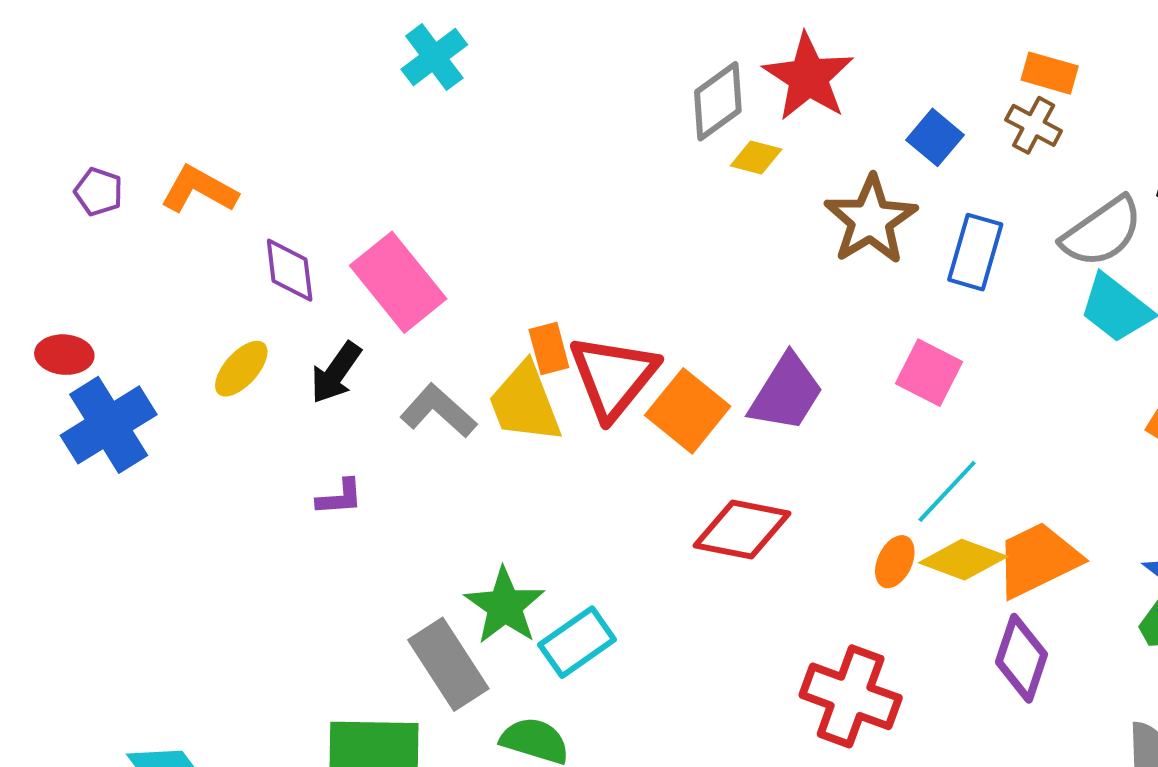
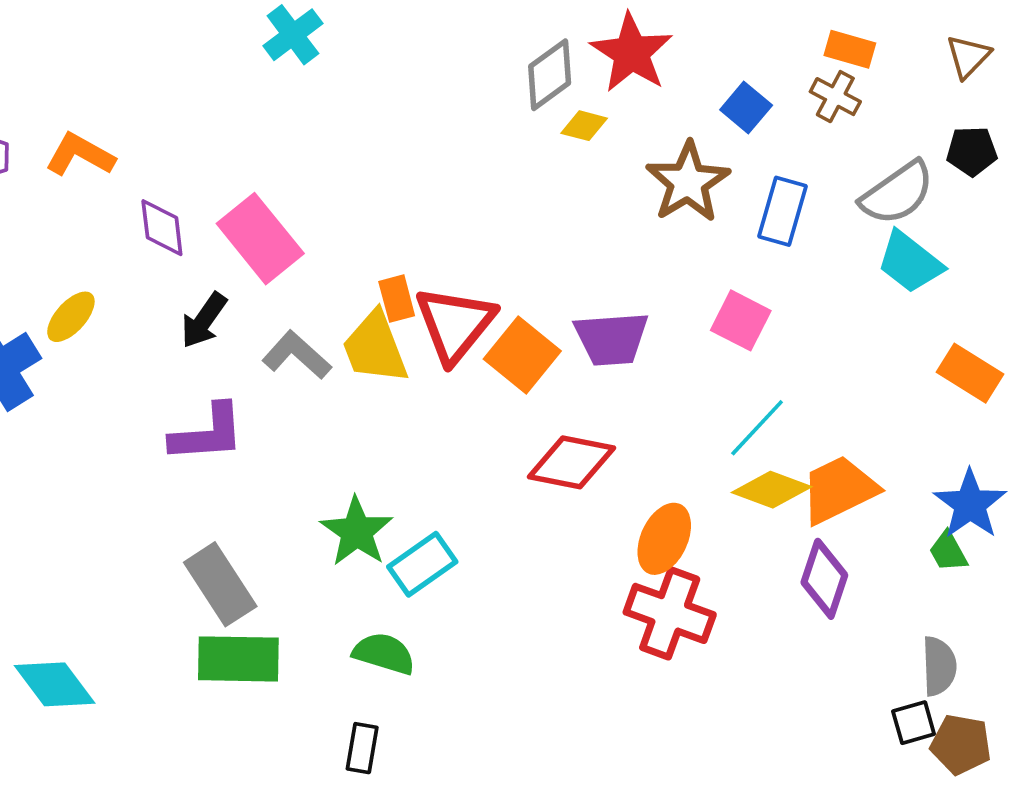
yellow ellipse: (241, 369) -> (71, 317), moved
purple trapezoid: (786, 393) -> (611, 339), turned 54
purple L-shape: (340, 497) -> (207, 433), size x1.8
orange ellipse: (895, 562) -> (664, 539), moved, size x1.5
gray rectangle: (448, 664) -> (220, 584), moved

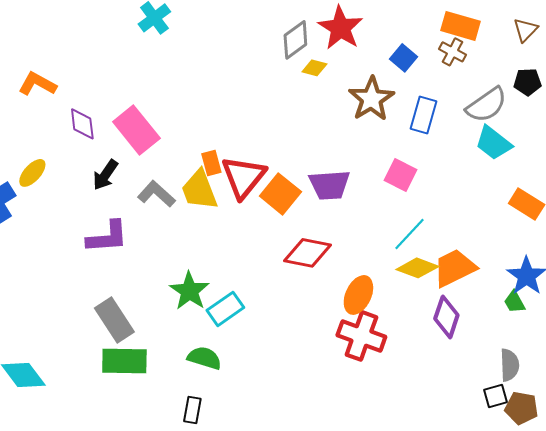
orange rectangle: (850, 49) -> (460, 26), size x1.4

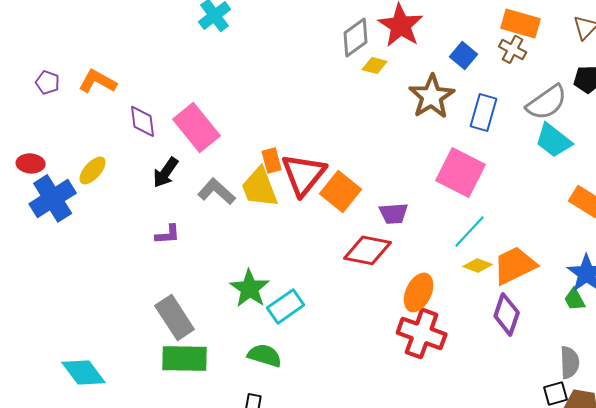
pink square: (400, 175) -> (461, 172), size x1.5
purple trapezoid: (329, 185) -> (394, 213), moved, size x0.7
purple L-shape: (107, 237) -> (168, 234), size x0.6
yellow diamond: (417, 268) -> (478, 265), size x0.7

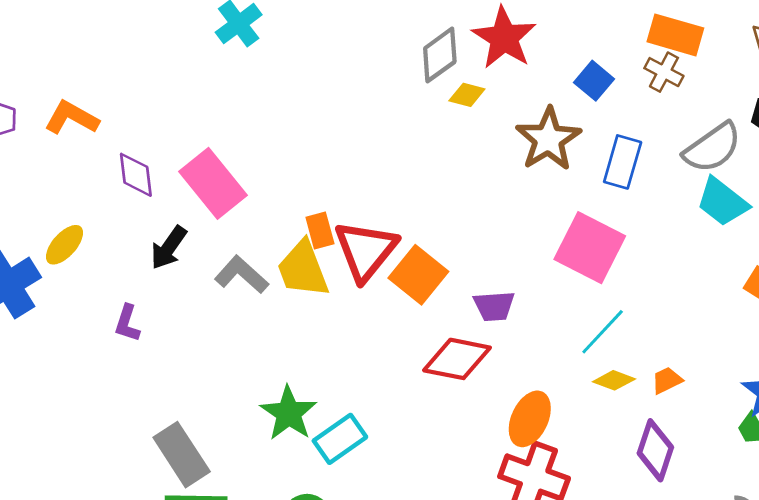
purple L-shape: (168, 234) -> (127, 323), moved, turned 112
orange trapezoid: (515, 265) -> (667, 380), size x0.5

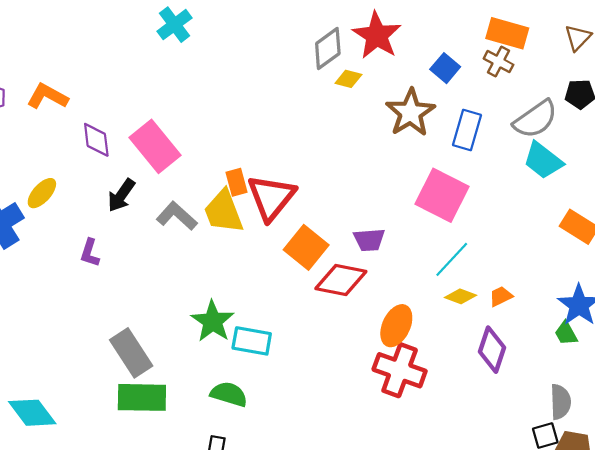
orange square: (418, 275) -> (306, 247), moved
cyan rectangle: (340, 439) -> (252, 341), turned 45

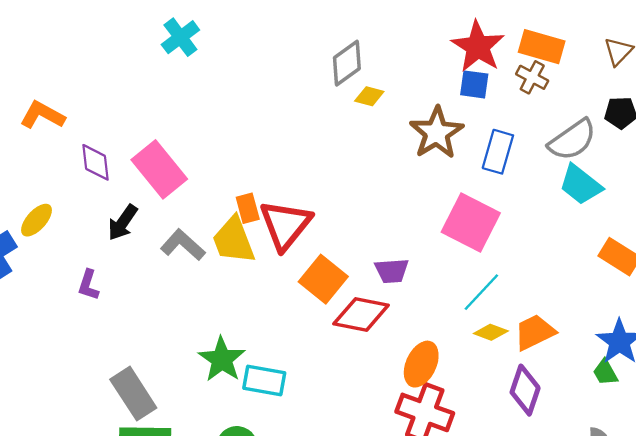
red star: (377, 35) -> (478, 47), moved
blue square: (445, 68) -> (474, 84), turned -32
orange trapezoid: (501, 296) -> (535, 332), size x1.6

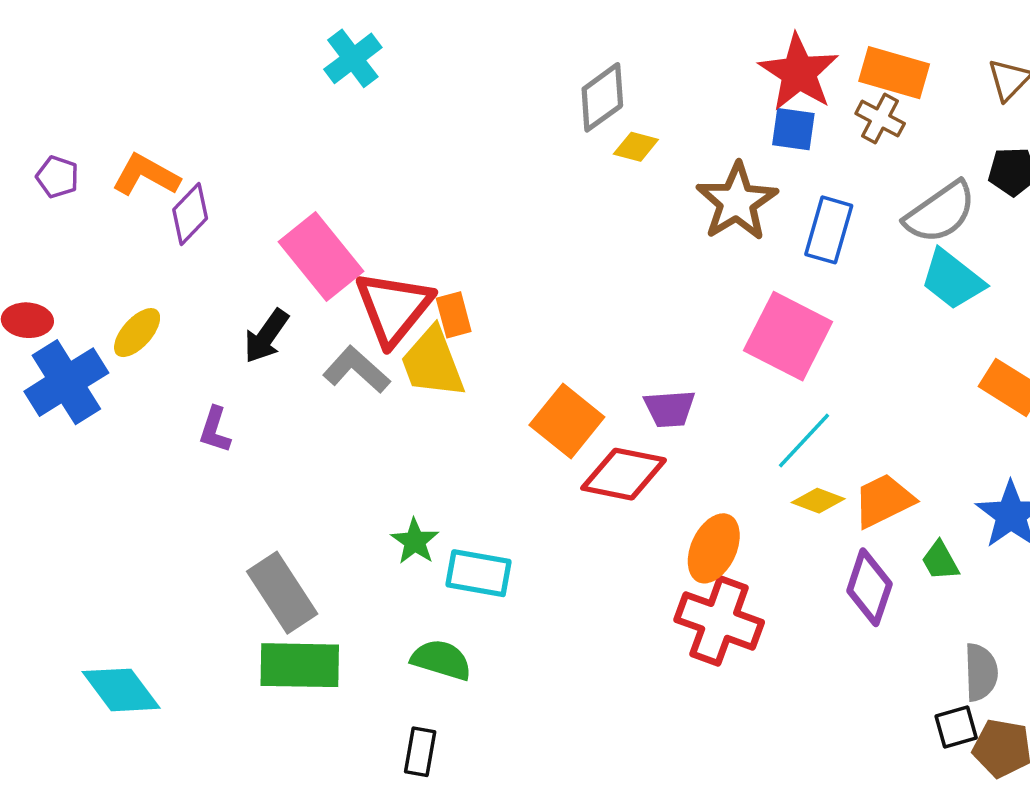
purple diamond: (96, 162) -> (190, 214), moved, turned 51
red triangle: (286, 225) -> (394, 308), moved
green star: (222, 359) -> (415, 541), size x0.7
green trapezoid: (605, 372) -> (940, 561), moved

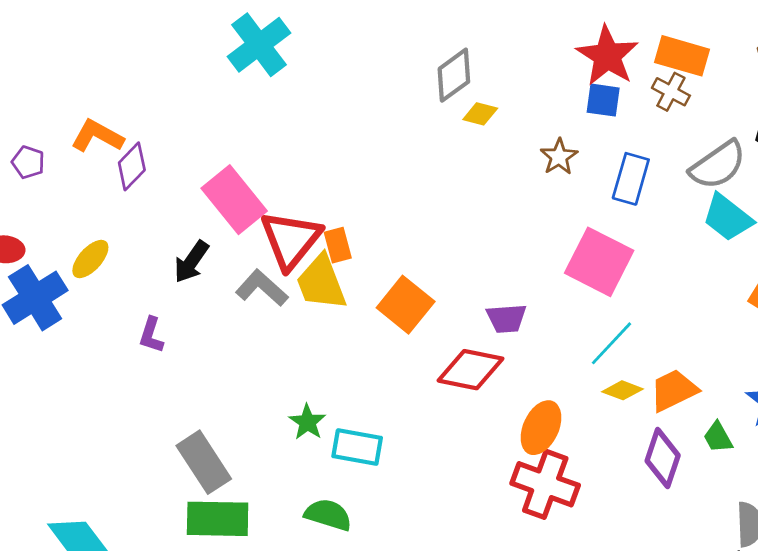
cyan cross: (353, 58) -> (259, 45), size x1.4
purple pentagon: (57, 177) -> (28, 162), moved
brown star: (737, 202) -> (559, 157), size x0.6
orange square: (567, 421) -> (406, 305), moved

